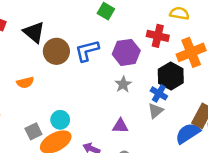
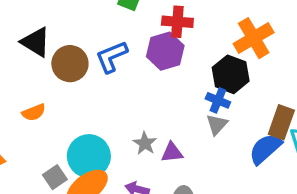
red cross: (158, 36) -> (177, 22), moved
gray star: (123, 84) -> (145, 143), moved
cyan circle: (60, 120) -> (89, 156), size x1.6

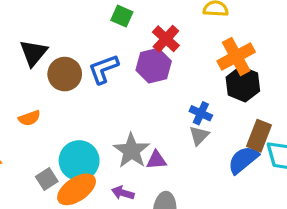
red cross: (177, 22) -> (166, 39), turned 36
black triangle: (36, 42) -> (34, 53), turned 36
black hexagon: (231, 74) -> (243, 84), moved
gray star: (145, 143) -> (131, 151), size x1.6

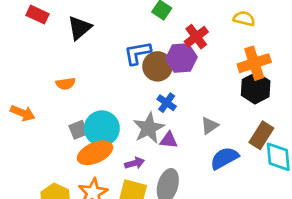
brown circle: (65, 74) -> (157, 66), moved
blue cross: (201, 113) -> (167, 103), moved
blue semicircle: (243, 160) -> (224, 158), moved
gray square: (47, 179) -> (78, 130), moved
purple arrow: (123, 193) -> (134, 163), turned 138

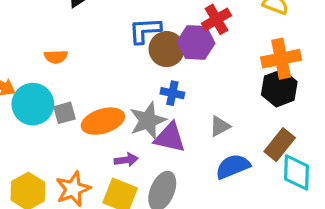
blue cross: (167, 103) -> (172, 93), turned -30
cyan circle: (102, 128) -> (33, 104), moved
purple triangle: (169, 140) -> (170, 137), size x1.5
orange ellipse: (95, 153) -> (103, 121), moved

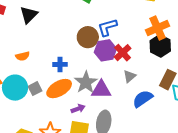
red cross: (216, 19) -> (123, 53), moved
blue L-shape: (145, 30) -> (107, 27), moved
purple hexagon: (196, 42) -> (105, 50), moved
blue cross: (172, 93) -> (60, 64), moved

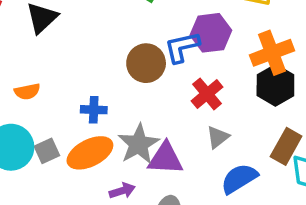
purple hexagon: (105, 50) -> (211, 33), moved

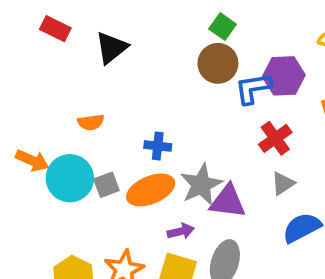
brown circle: (146, 63) -> (218, 63), moved

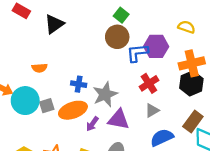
gray star: (201, 185) -> (105, 94), moved
purple arrow: (181, 231) -> (92, 124), moved, turned 136

